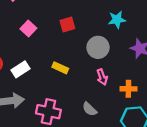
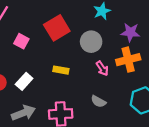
red square: (67, 25) -> (57, 28), size x1.6
orange cross: (128, 89) -> (128, 60), moved, size x1.5

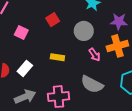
red square: (57, 28) -> (53, 20), size x0.6
gray semicircle: (98, 101) -> (92, 84), size x1.6

